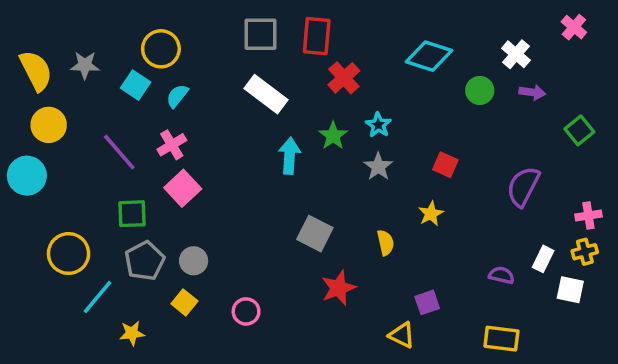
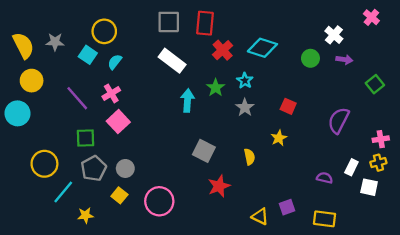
cyan diamond: (429, 56) -> (262, 48), moved
purple square: (427, 302) -> (287, 207), moved
pink circle: (246, 311) -> (159, 201), size x1.6

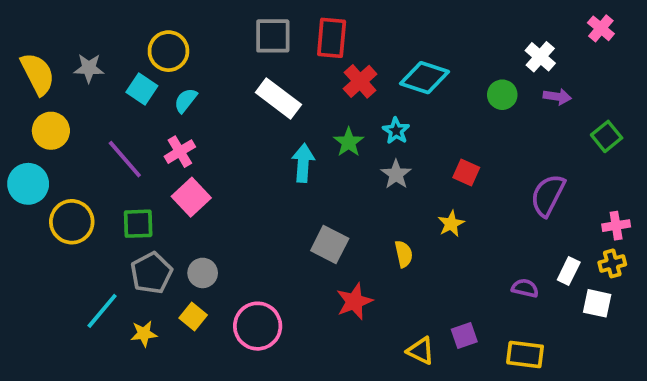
yellow circle: (44, 164) -> (72, 222), moved
yellow star: (85, 215) -> (144, 334), moved

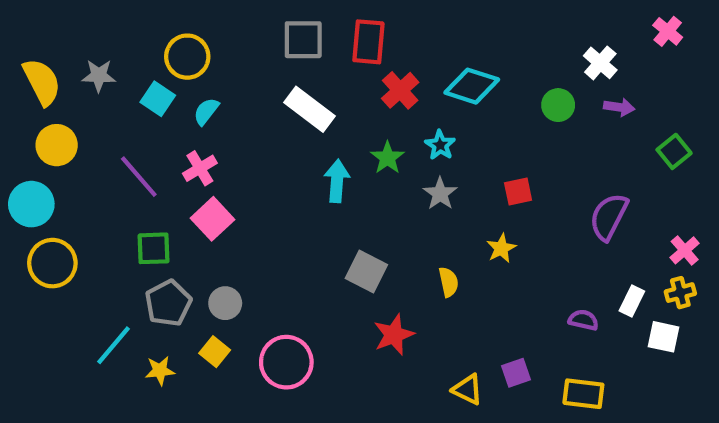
red square: (466, 172) -> (518, 191), turned -36
yellow circle: (72, 222) -> (52, 263), moved
pink cross: (616, 226) -> (685, 250), turned -32

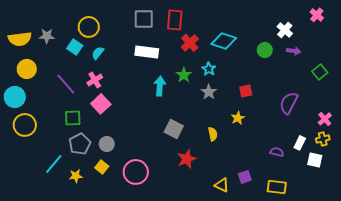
yellow semicircle: (42, 82) -> (20, 39), turned 110
white rectangle: (309, 109) -> (147, 52), turned -30

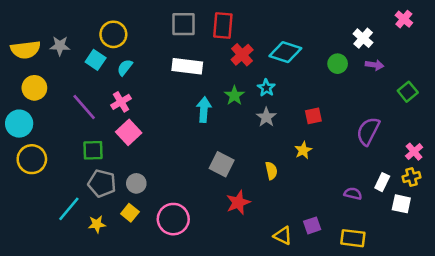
gray pentagon: (80, 144) -> (102, 183), turned -30

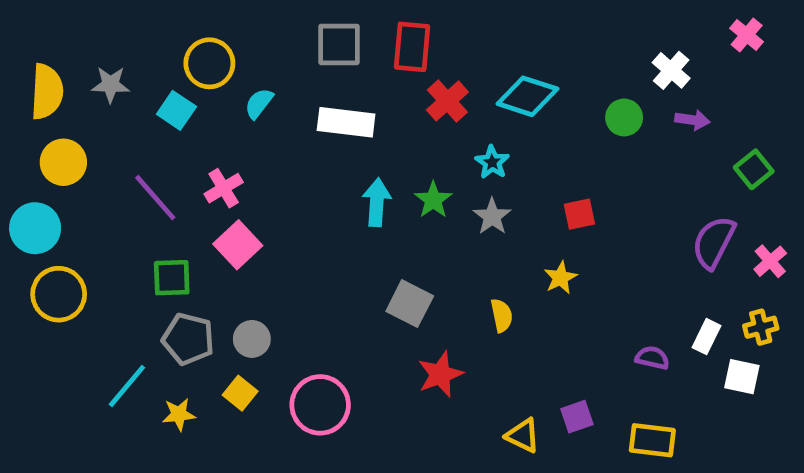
yellow semicircle: (25, 50) -> (47, 92), turned -80
cyan semicircle: (125, 67) -> (259, 103), moved
green star: (234, 95) -> (433, 200), moved
purple semicircle: (368, 131) -> (714, 242), moved
pink cross: (414, 152) -> (770, 261), moved

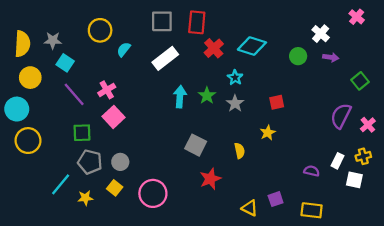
cyan square: (176, 110) -> (65, 63), moved
white rectangle: (346, 122) -> (165, 58), turned -45

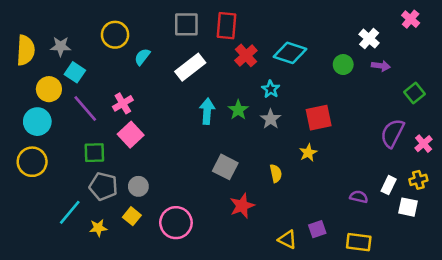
yellow circle: (30, 78) -> (49, 89), moved
red square: (277, 102) -> (319, 118), size x1.5
cyan circle: (17, 109) -> (37, 122), moved

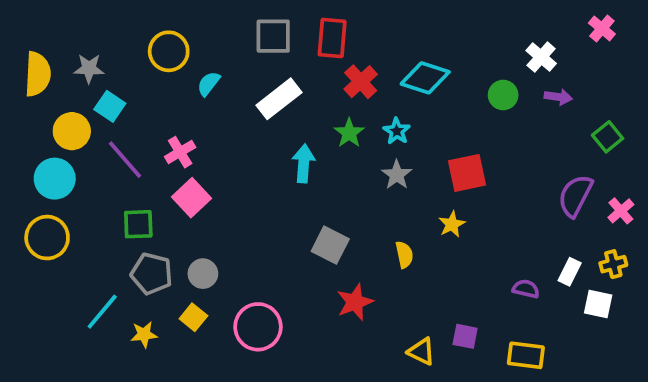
green star: (238, 110) -> (349, 133), moved
purple square: (317, 229) -> (465, 336), turned 30

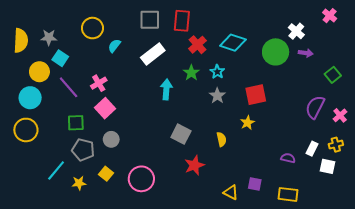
green circle: (503, 95) -> (276, 52), size x1.6
gray circle: (203, 274) -> (111, 139), moved

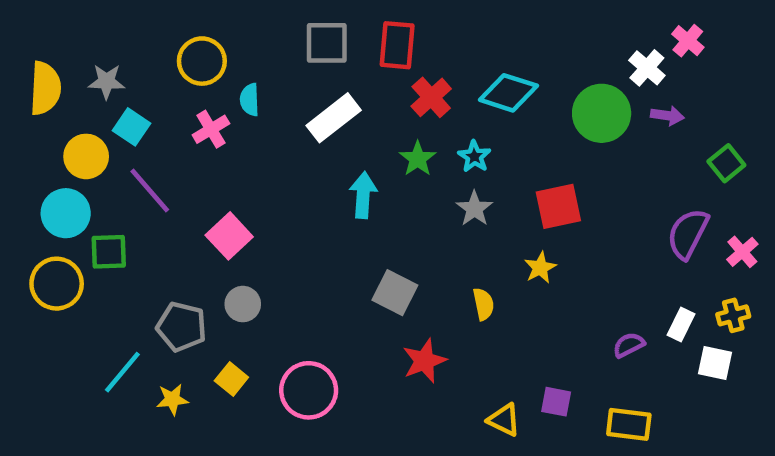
pink cross: (330, 16) -> (688, 41), moved
cyan semicircle: (114, 46) -> (250, 100), turned -40
pink cross: (99, 83) -> (211, 129), moved
green square: (76, 123) -> (109, 252), moved
purple semicircle: (288, 158) -> (629, 345), turned -40

